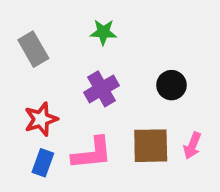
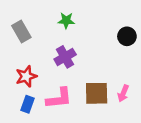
black circle: (171, 85) -> (127, 36), moved

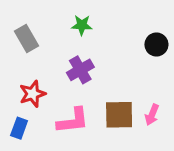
blue rectangle: (27, 104) -> (19, 128), moved

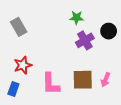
green star: (82, 25) -> (77, 18), moved
purple cross: (80, 70) -> (85, 40), moved
pink L-shape: (73, 121) -> (51, 84), turned 95

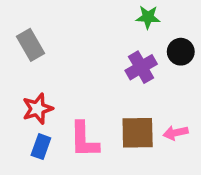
green star: (77, 18) -> (148, 17), moved
pink arrow: (105, 80) -> (176, 133), turned 56
blue rectangle: (13, 89) -> (41, 147), moved

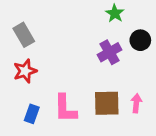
green star: (148, 17) -> (115, 13), turned 30
red star: (38, 109) -> (25, 71), moved
pink arrow: (176, 133) -> (136, 103), turned 108

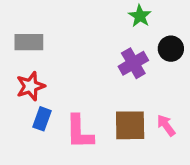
gray rectangle: (24, 35) -> (29, 42), turned -60
pink arrow: (136, 103) -> (166, 125), turned -42
blue rectangle: (32, 114) -> (42, 119), moved

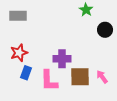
gray rectangle: (29, 42) -> (18, 16), moved
purple cross: (133, 63) -> (62, 59), moved, turned 30

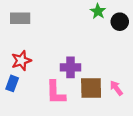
black circle: (105, 30) -> (120, 22), moved
blue rectangle: (26, 73) -> (12, 83), moved

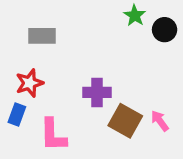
gray rectangle: (20, 18) -> (42, 36), moved
brown square: (91, 88) -> (125, 121), turned 30
pink L-shape: (56, 93) -> (53, 135), moved

